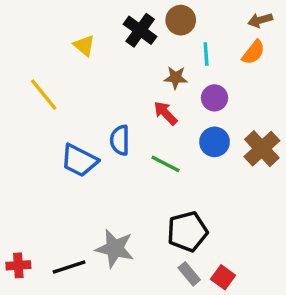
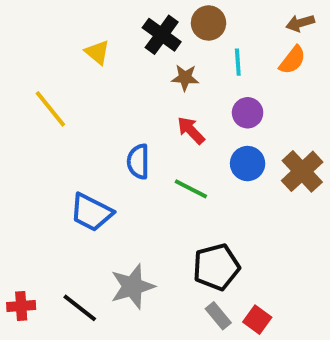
brown star: (176, 78) -> (185, 78), moved
blue trapezoid: (79, 160) -> (91, 212), moved
gray star: (115, 248) -> (132, 286), turned -30
black line: (69, 267) -> (80, 308), turned 56

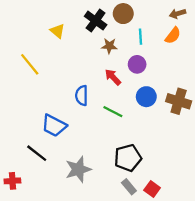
purple circle: (248, 113) -> (137, 64), moved
brown cross: (302, 171) -> (179, 101), turned -30
black line: (80, 308) -> (37, 153), moved

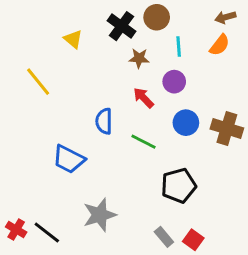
black line: (37, 153) -> (47, 232), moved
black pentagon: (128, 158) -> (179, 186), moved
red cross: (12, 181) -> (16, 229), turned 35

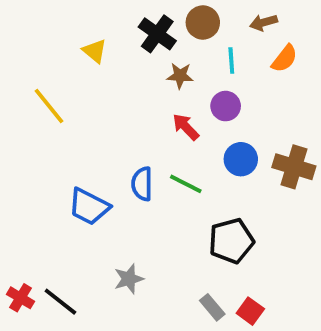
brown arrow: (225, 17) -> (264, 22), moved
blue semicircle: (104, 121) -> (142, 184), moved
gray star: (100, 215) -> (129, 279), size x0.7

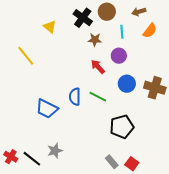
gray star: (129, 279) -> (55, 151), moved

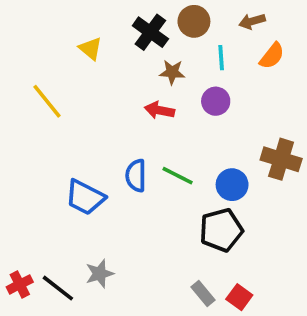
red arrow: (98, 67) -> (159, 110), moved, turned -35
blue circle: (127, 84) -> (232, 185), moved
red cross: (11, 157) -> (20, 284), turned 32

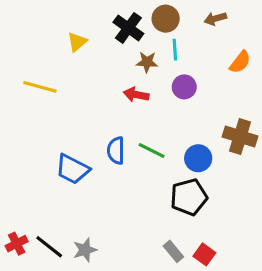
yellow triangle: (91, 49) -> (77, 42), turned 40
orange semicircle: (272, 56) -> (240, 62), moved
cyan line: (221, 58) -> (175, 50), moved
yellow line: (47, 101) -> (40, 87), turned -36
gray star: (100, 274) -> (85, 250), moved

